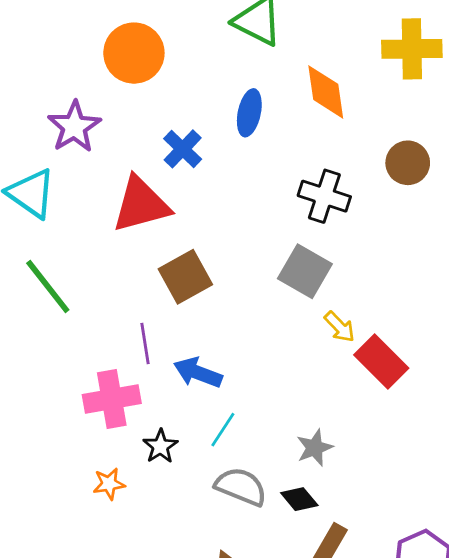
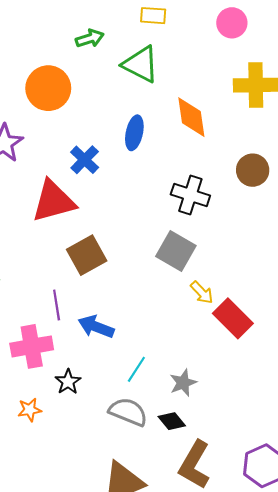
cyan line: (223, 430) -> (136, 369), moved

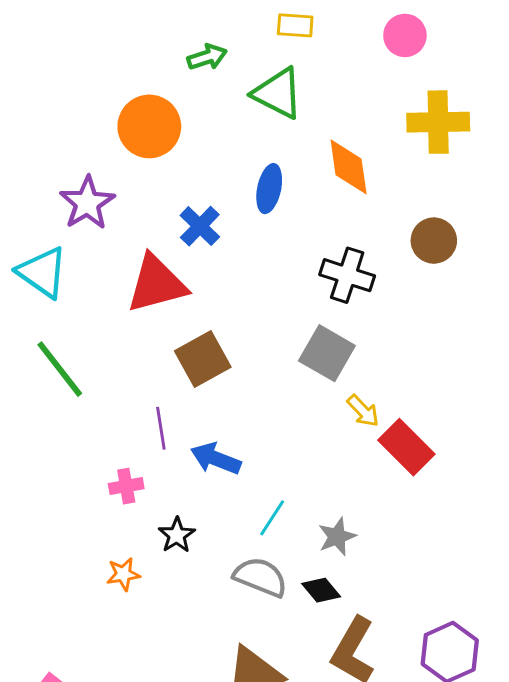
pink cross: (32, 346) -> (126, 486), size x0.6

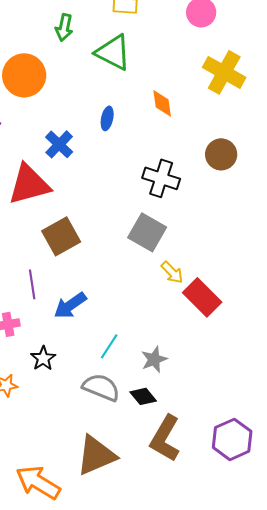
green arrow: (207, 57) -> (64, 27), turned 120
yellow cross: (438, 122) -> (224, 72), turned 30
orange diamond: (349, 167) -> (162, 103), size x0.7
blue ellipse: (269, 189) -> (107, 118), size x0.7
blue arrow: (216, 459) -> (70, 305), turned -56

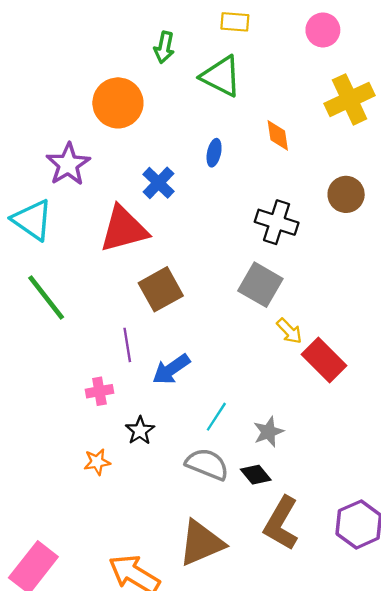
yellow cross: (224, 72) -> (350, 99), turned 36

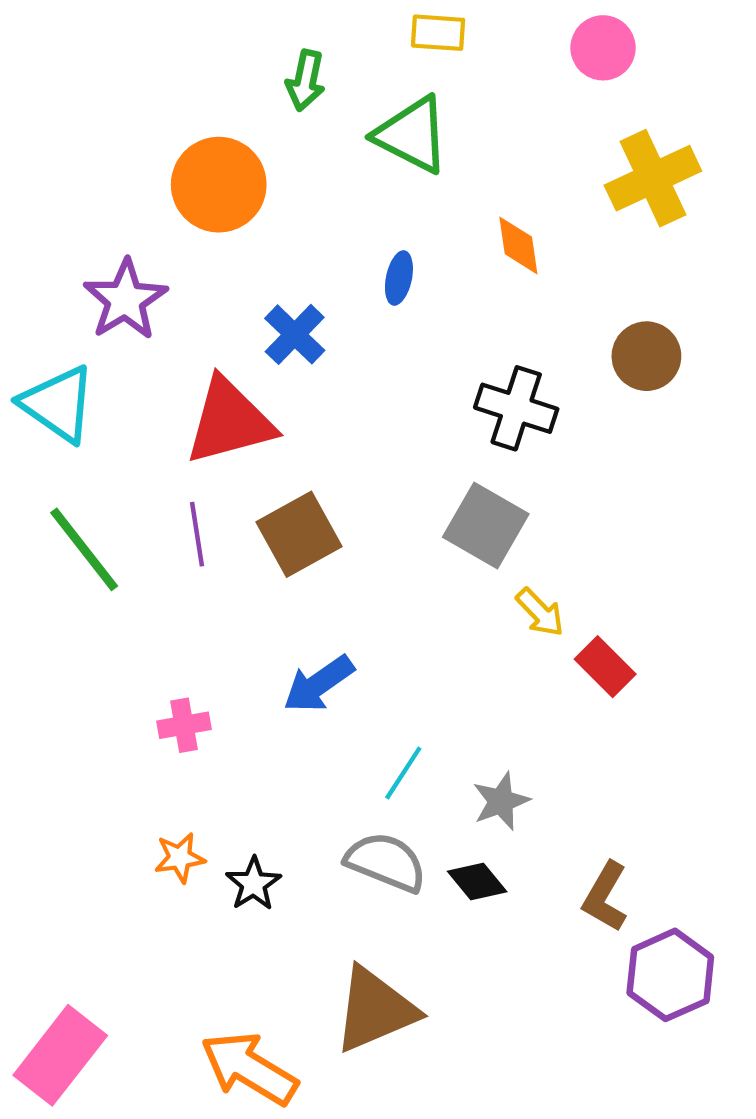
purple line: (127, 345) -> (197, 534), moved
red rectangle: (324, 360) -> (605, 667), size x0.7
black star: (140, 431) -> (253, 884), moved
brown L-shape: (281, 523) -> (605, 897), moved, size x0.7

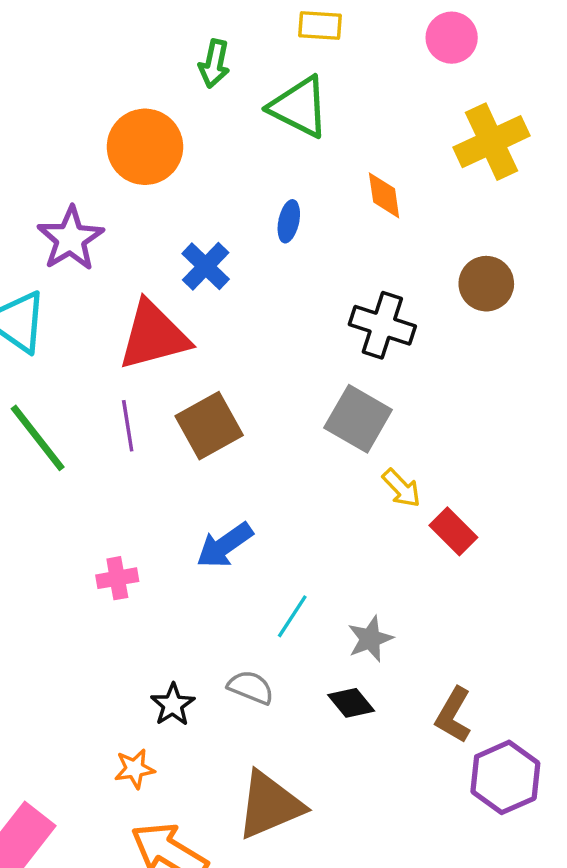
orange star: (180, 858) -> (135, 769), moved
gray semicircle: (386, 862) -> (251, 687), moved, size x0.7

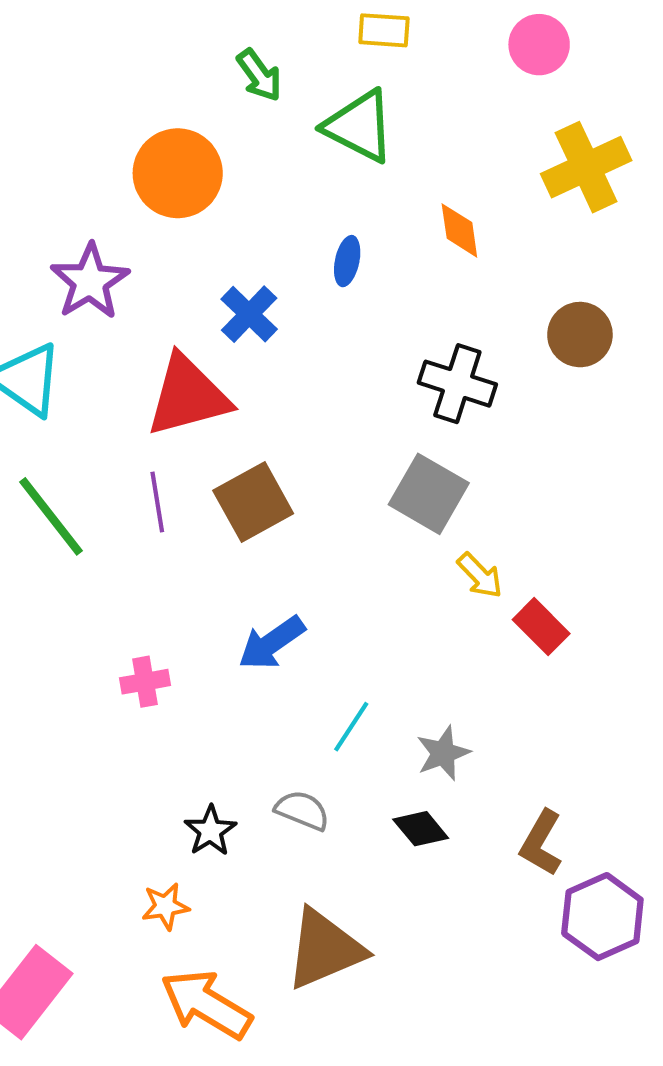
green arrow: (214, 64) -> (259, 75), turned -48

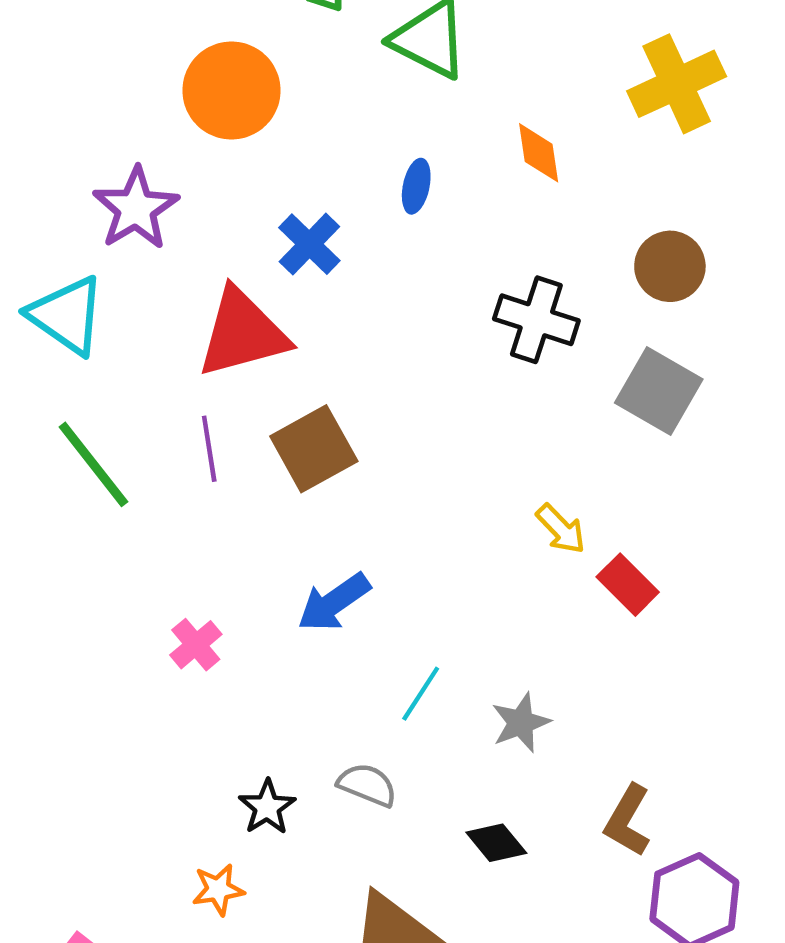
gray square: (429, 494) -> (659, 391), moved
pink cross: (145, 682) -> (196, 645), turned -30
black diamond: (421, 829) -> (496, 843), moved

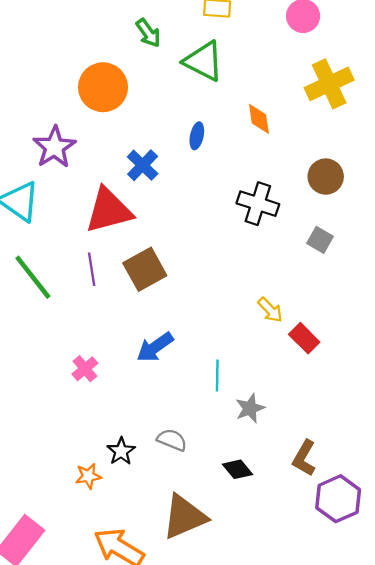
gray square: (659, 391) -> (320, 240), size x0.6
cyan line: (421, 694) -> (217, 375), moved, turned -32
orange star: (218, 890) -> (88, 476), moved

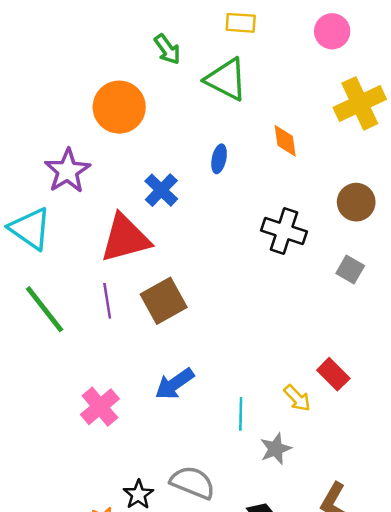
yellow arrow: (270, 310) -> (297, 398), moved
pink cross: (85, 369) -> (100, 407), size x1.4
gray semicircle: (172, 440) -> (193, 482), size x1.4

